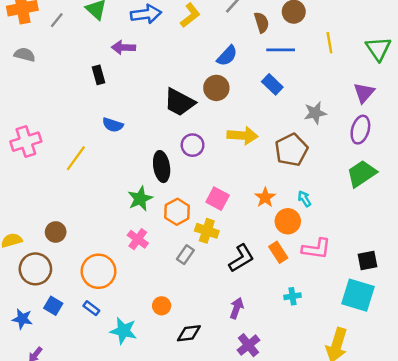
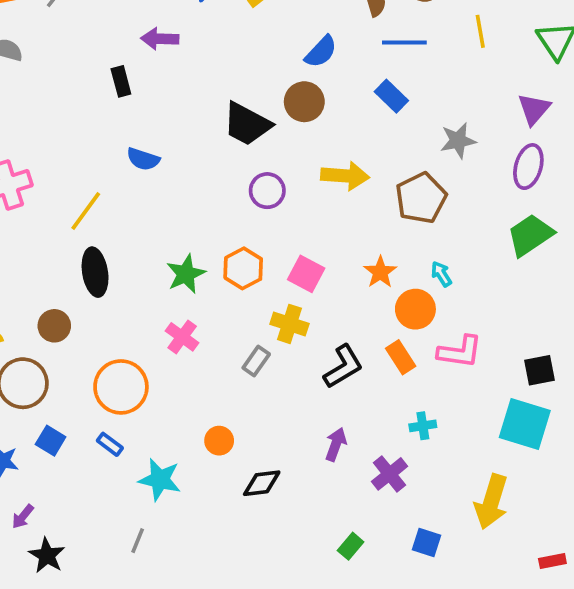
black ellipse: (162, 167) -> (95, 272), moved
orange hexagon: (177, 212) -> (243, 268), moved
purple cross: (248, 345) -> (389, 474), moved

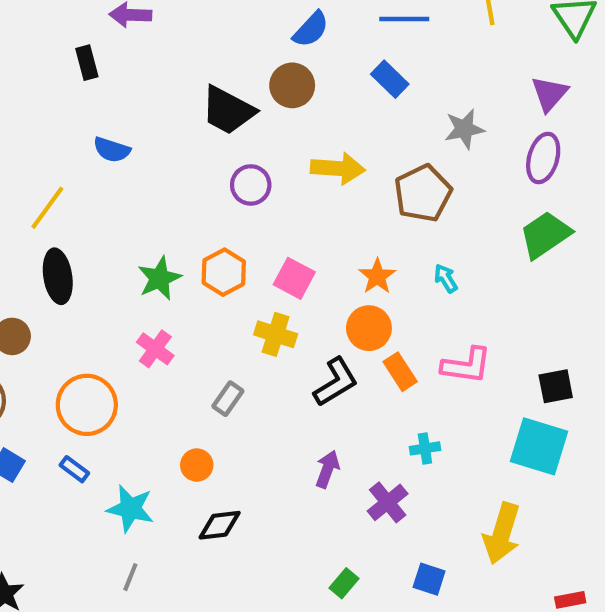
orange circle: (415, 309) -> (369, 328), moved
gray rectangle: (256, 361) -> (228, 399), moved
black diamond: (262, 483) -> (220, 525), moved
gray line: (138, 541) -> (130, 577), moved

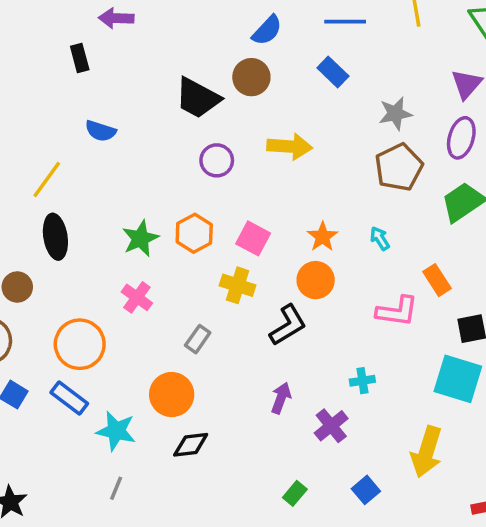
brown pentagon: (423, 193) -> (399, 167), moved
orange rectangle: (400, 372) -> (437, 280), moved
orange circle: (197, 465) -> (172, 395), size x1.6
blue rectangle: (74, 469) -> (69, 398), size x1.5
blue square: (429, 579) -> (366, 490), turned 32

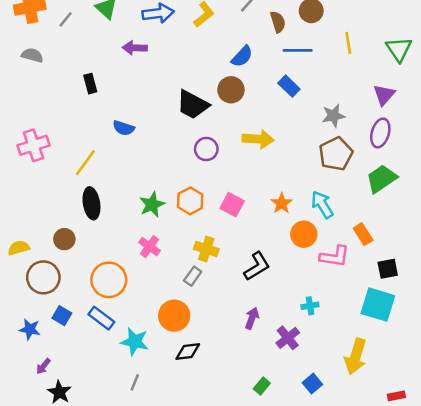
black rectangle: (80, 58) -> (90, 84), moved
cyan arrow: (380, 238) -> (322, 205), size x1.6
orange circle: (316, 280) -> (304, 234), moved
yellow cross: (238, 285) -> (206, 249), moved

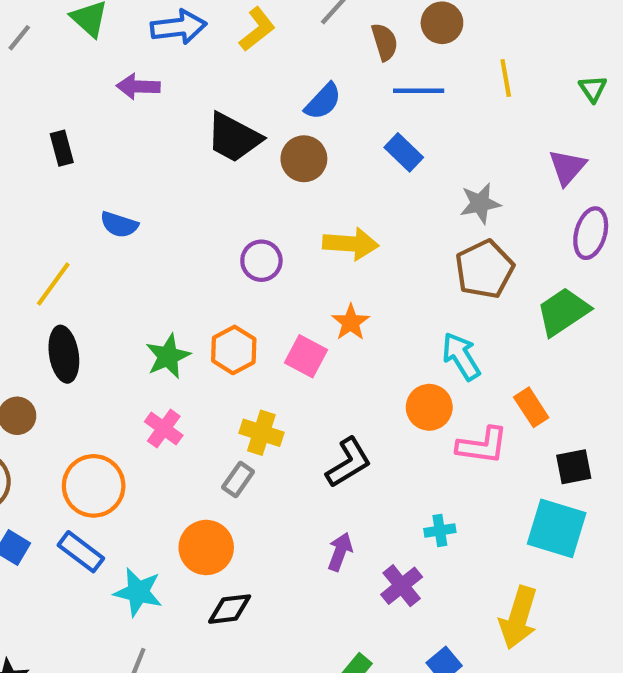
green triangle: (399, 49) -> (593, 89), size x0.6
black trapezoid: (193, 105) -> (234, 138), moved
purple ellipse: (380, 133) -> (591, 233), moved
orange star: (282, 203) -> (351, 322), moved

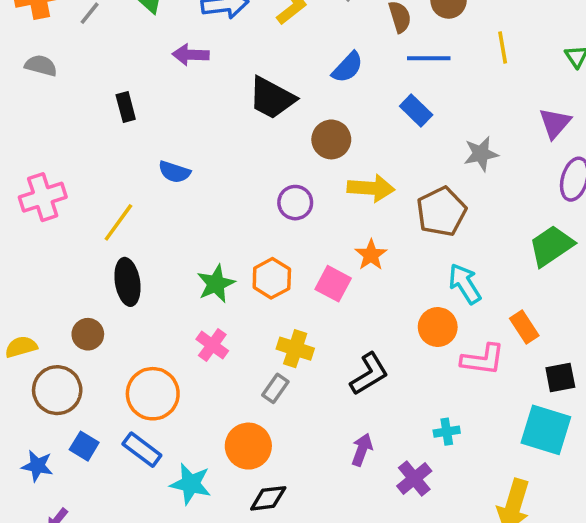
brown circle: (304, 159) -> (331, 139), moved
brown pentagon: (484, 269) -> (441, 212), moved

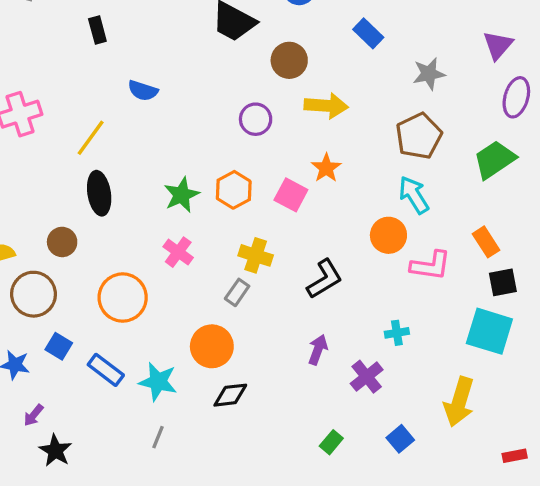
brown pentagon: (441, 212) -> (419, 136), moved
orange rectangle: (524, 327) -> (486, 242), moved
blue rectangle: (142, 450) -> (106, 370), moved

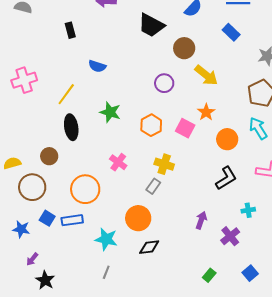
yellow arrow: (326, 106) -> (206, 75), turned 35
green star: (182, 195) -> (110, 112), moved, turned -30
orange circle: (388, 235) -> (227, 139), moved
black L-shape: (325, 279) -> (226, 178), moved
blue rectangle: (106, 370) -> (72, 220), moved, turned -45

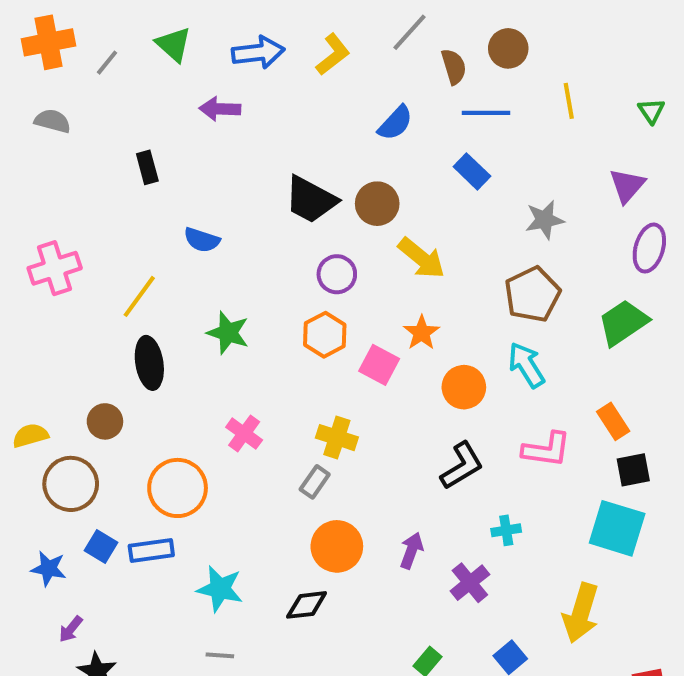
black trapezoid: (151, 25) -> (311, 200), moved
orange hexagon: (151, 125) -> (325, 335), moved
orange circle: (138, 218) -> (337, 546), moved
gray line: (106, 272) -> (220, 655), turned 72

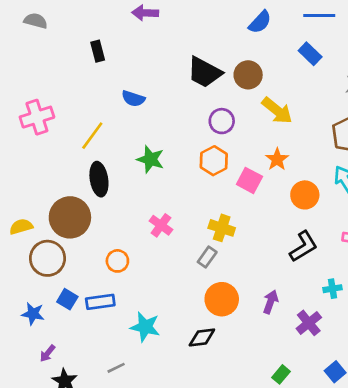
brown circle: (105, 421) -> (70, 217), size x1.8
orange circle: (178, 488) -> (117, 261), size x0.6
gray line: (220, 655) -> (116, 368), moved, turned -30

